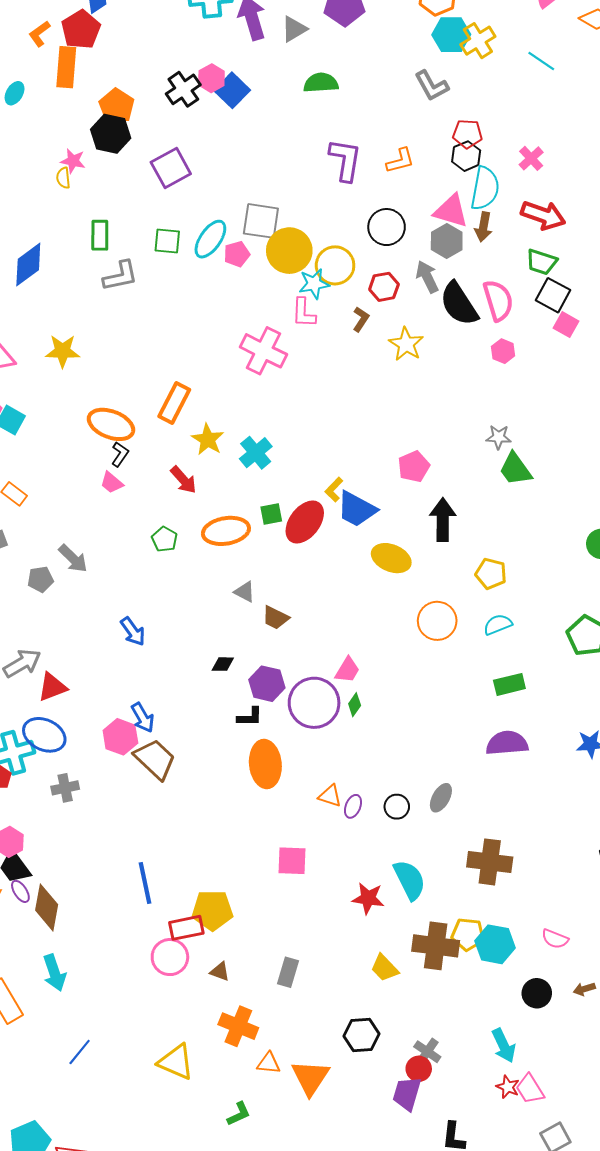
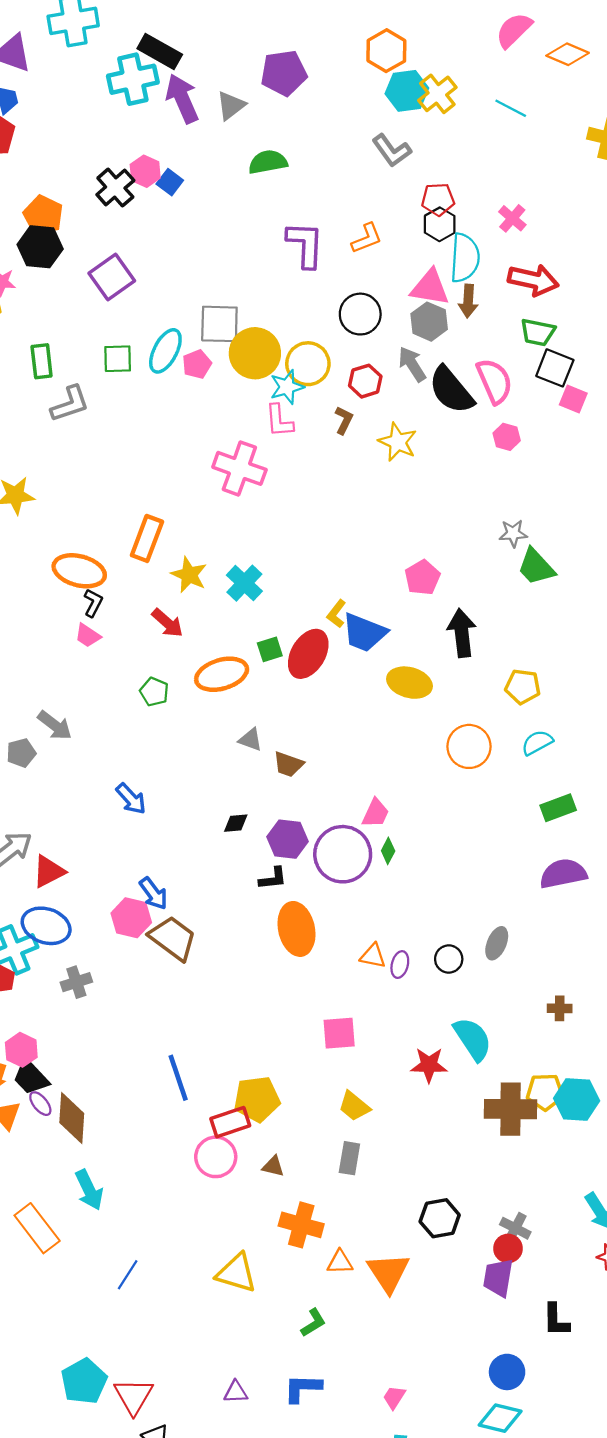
blue square: (232, 90) -> (170, 182), size x0.7
brown cross: (490, 862) -> (560, 1008), size x0.5
yellow trapezoid: (384, 968) -> (354, 1106), moved

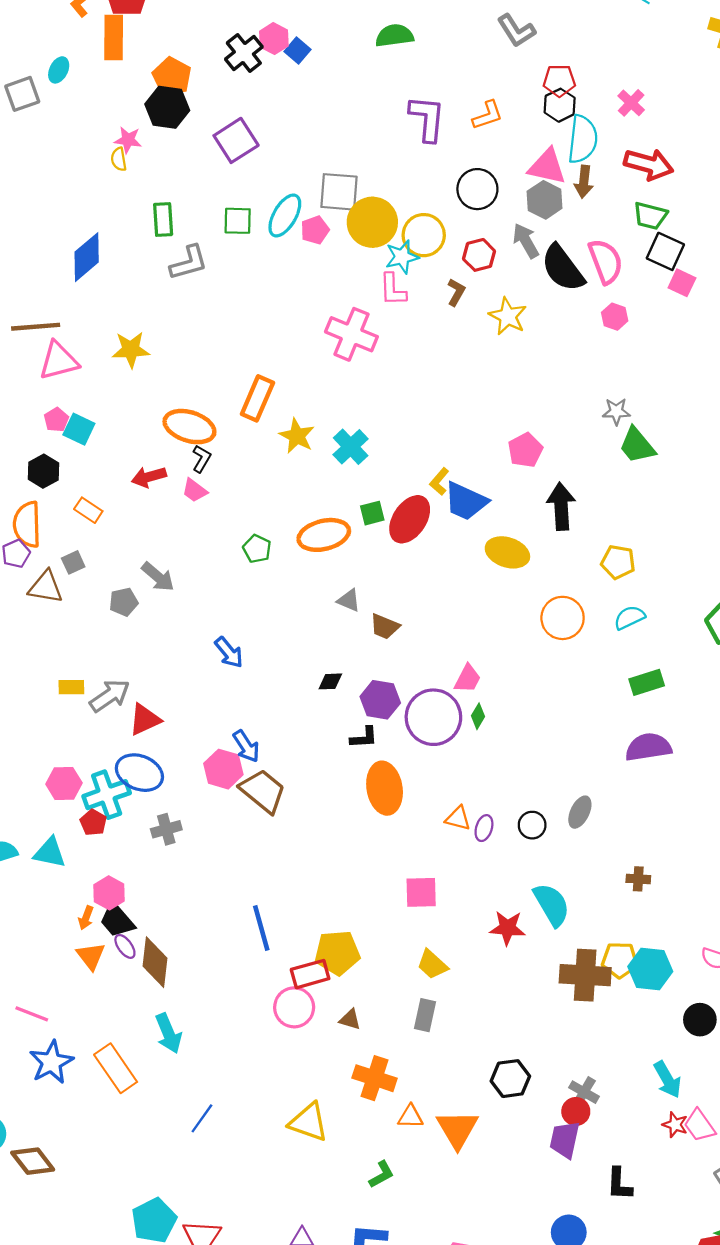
red arrow: (167, 623) -> (149, 477), moved, turned 120

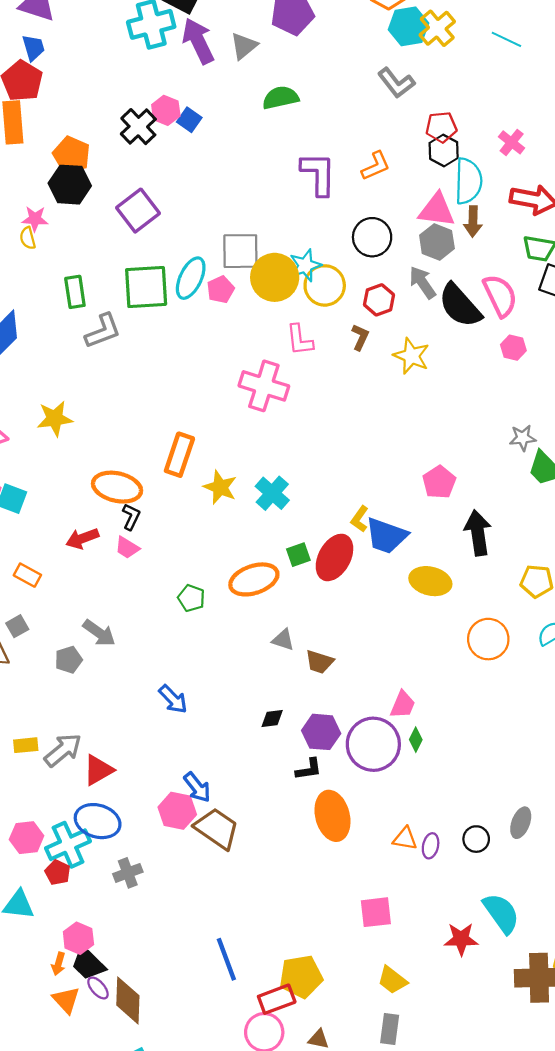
green square: (238, 221) -> (146, 287), size x1.6
cyan star: (402, 257) -> (305, 265), moved

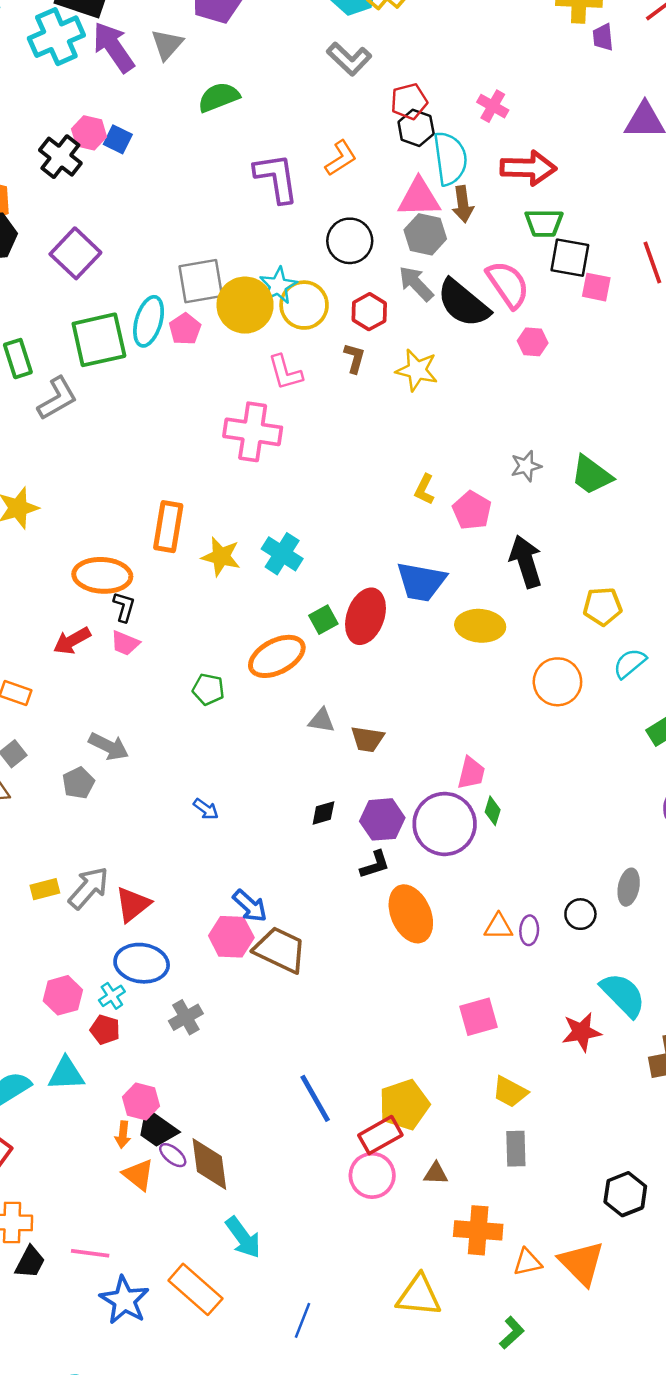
gray star: (523, 438) -> (526, 466), moved
yellow L-shape: (360, 519) -> (424, 489), moved
blue arrow: (173, 699) -> (206, 809), size x0.7
cyan cross: (68, 845) -> (112, 996), size x0.5

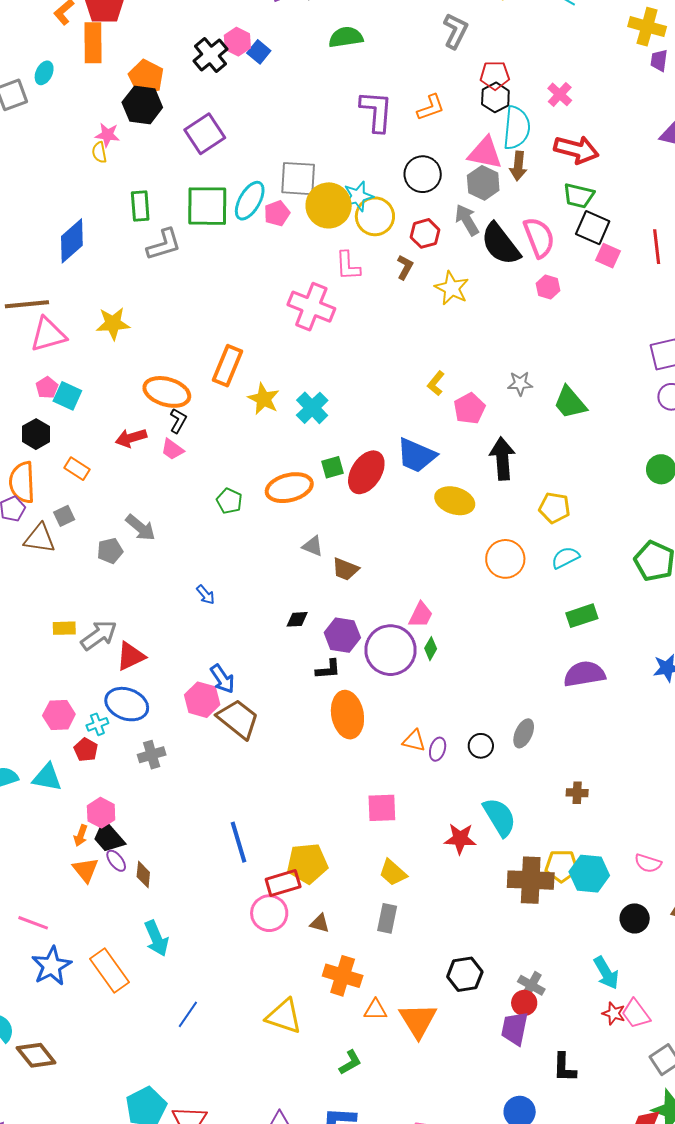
gray L-shape: (349, 59) -> (455, 31), turned -120
brown diamond: (209, 1164) -> (143, 874), size x0.6

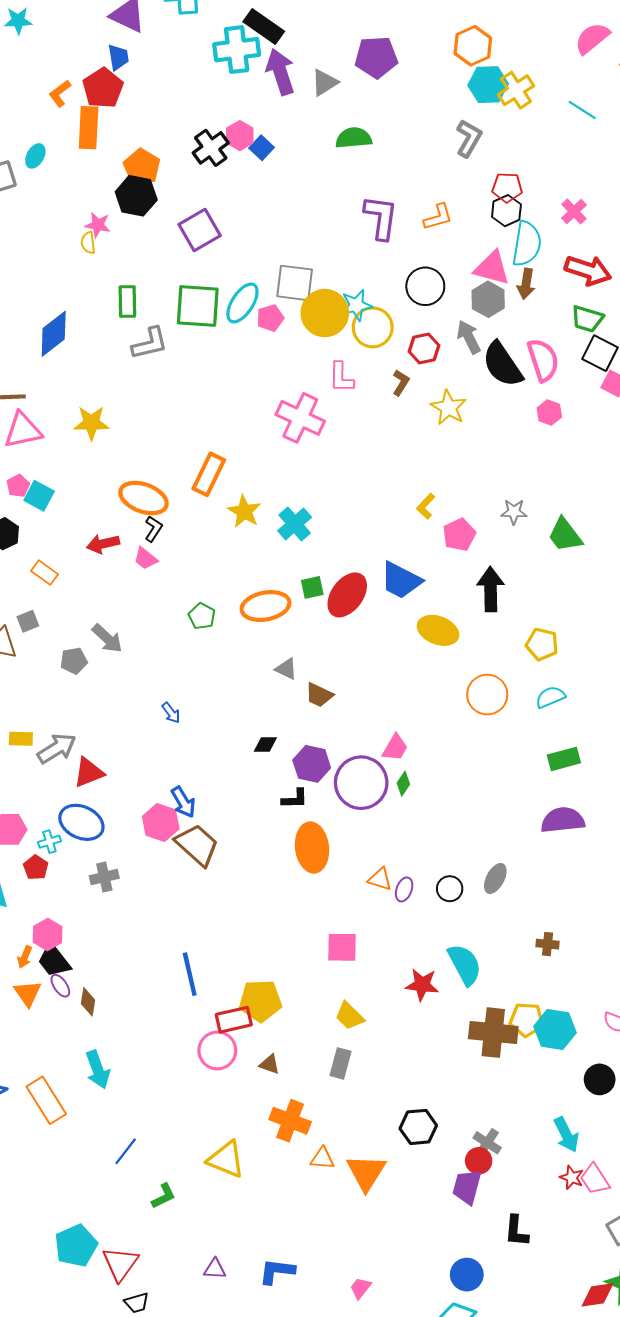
green L-shape: (350, 1062) -> (163, 1196), moved

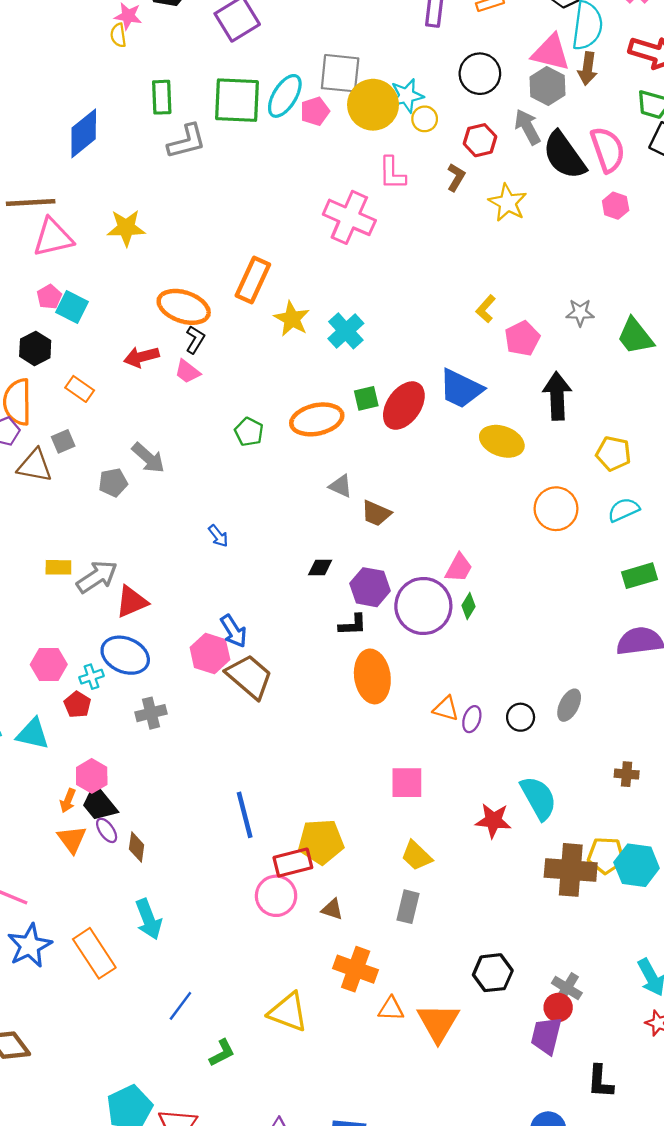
yellow circle: (373, 327) -> (425, 119), size x0.6

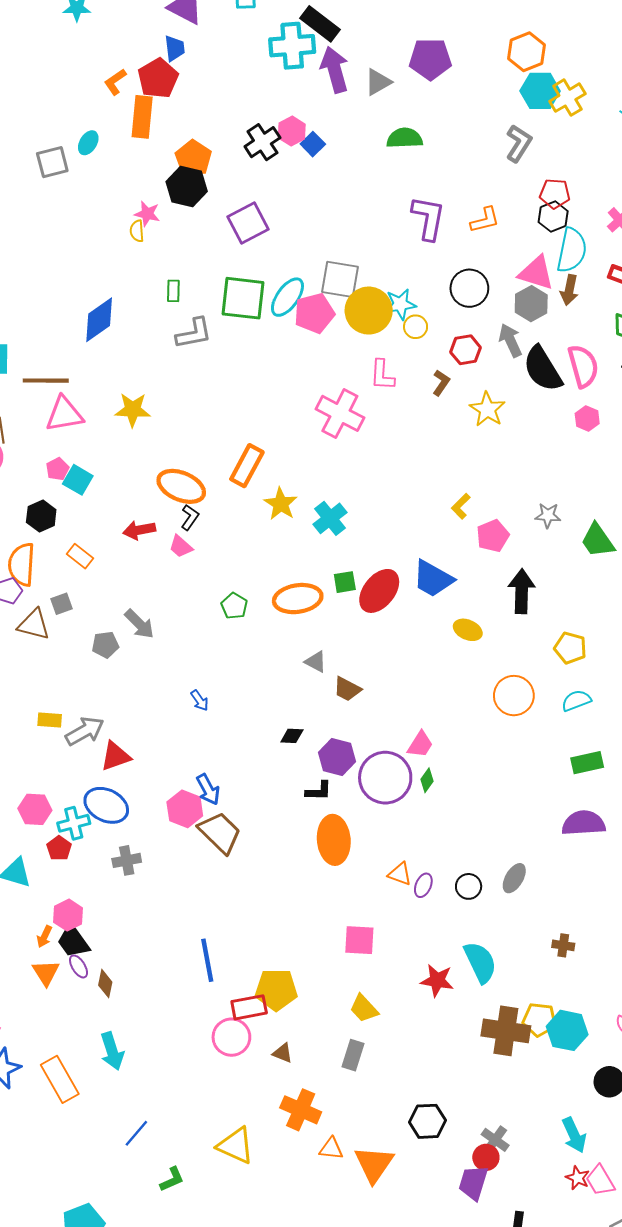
green rectangle: (162, 97) -> (173, 291), size x0.7
pink pentagon: (315, 111) -> (314, 313), size x1.5
yellow ellipse: (502, 441) -> (468, 630), size x0.7
cyan cross: (91, 677) -> (74, 823), size x1.4

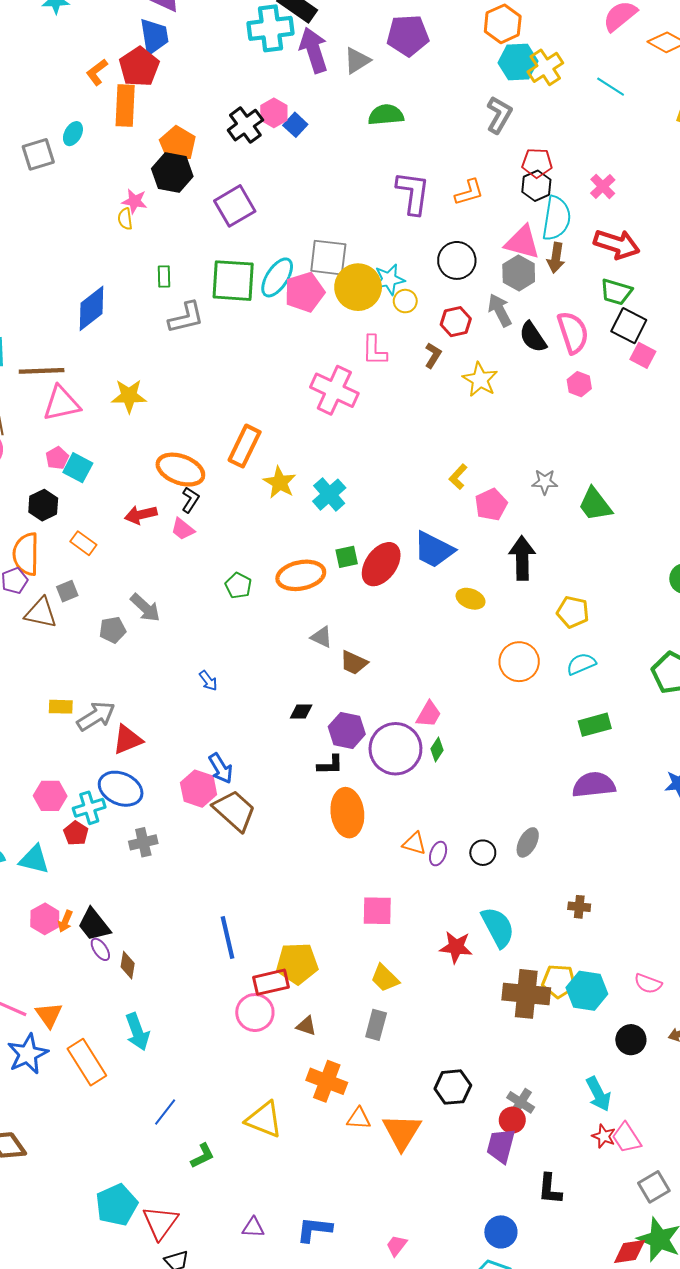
blue trapezoid: (175, 48) -> (154, 36), size x1.4
black semicircle: (543, 369) -> (533, 337), size x0.7
pink hexagon: (68, 915) -> (45, 919), moved
orange triangle: (46, 973) -> (49, 1015), moved

